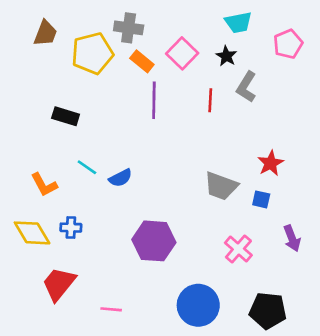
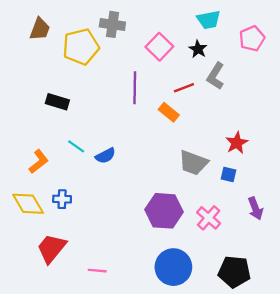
orange rectangle: (142, 61) -> (169, 112), moved
red line: (210, 100) -> (184, 88), turned 66
orange L-shape: (44, 185) -> (39, 162), turned -100
purple hexagon: (154, 241) -> (164, 211), moved

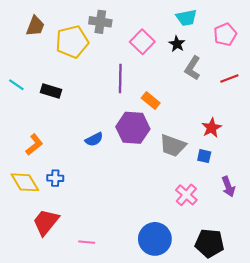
red line: (184, 88) -> (229, 78), moved
cyan line: (76, 146) -> (16, 85), moved
purple hexagon: (164, 211) -> (133, 128), moved

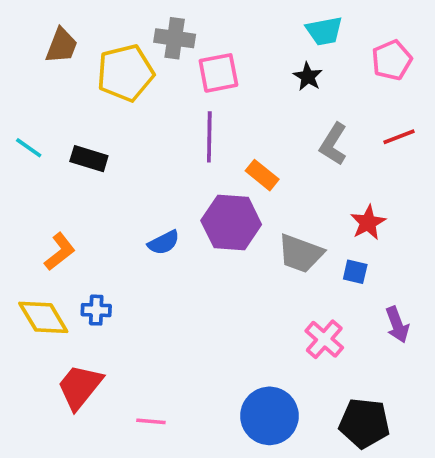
pink square: (142, 42) -> (218, 73), moved, turned 35
gray L-shape: (193, 68) -> (333, 144), moved

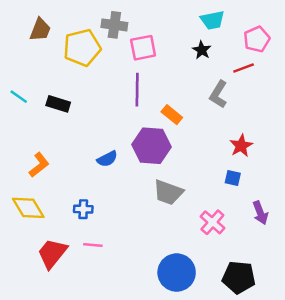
red line: (399, 137) -> (244, 68), moved
gray trapezoid: (301, 254) -> (168, 192), moved
blue cross: (96, 310) -> (83, 209), moved
pink line: (151, 421) -> (93, 245), moved

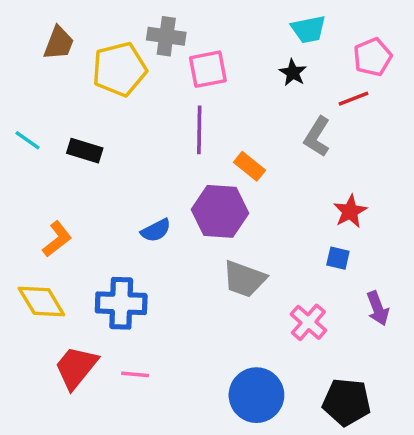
blue cross: (83, 209) -> (121, 303), size x1.8
pink line: (93, 245) -> (135, 374), moved

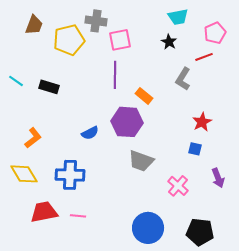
red trapezoid: (76, 367) -> (44, 212), turned 40

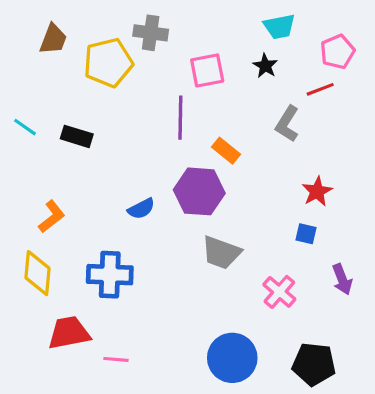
pink square: (120, 40) -> (207, 70), moved
yellow diamond: (24, 174) -> (38, 273), turned 36
pink line: (78, 216) -> (116, 359), moved

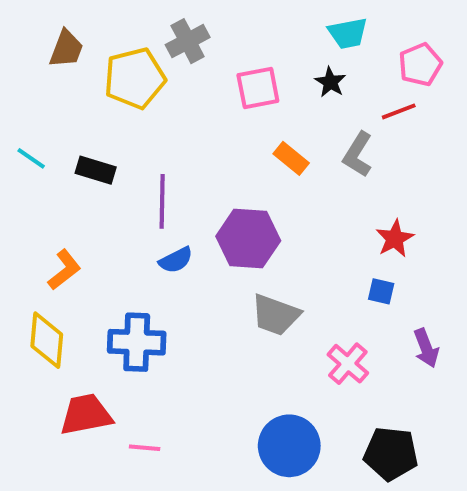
gray cross: (151, 33) -> (188, 41), turned -36
purple line: (180, 118) -> (162, 201), moved
orange rectangle: (226, 151) -> (291, 158), moved

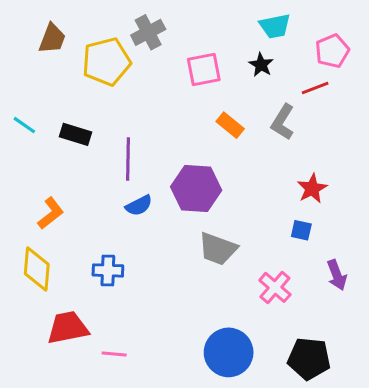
blue cross: (137, 342) -> (108, 270), size x0.7

